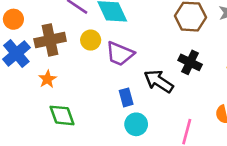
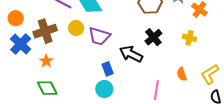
black cross: (190, 62) -> (153, 37), turned 30
green diamond: (62, 115) -> (47, 88), moved
cyan circle: (136, 124) -> (104, 89), moved

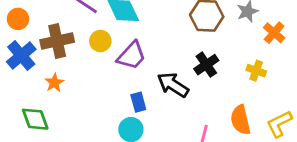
purple trapezoid: (99, 36) -> (132, 56), turned -70
orange semicircle: (182, 74) -> (240, 120), size x1.5
green diamond: (47, 88) -> (35, 119), moved

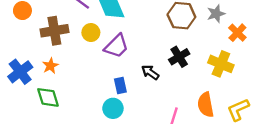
blue cross: (21, 55) -> (20, 72), moved
yellow cross: (256, 71) -> (221, 64), size x1.5
black arrow: (173, 85) -> (150, 72), size x0.7
green diamond: (35, 119) -> (48, 97), moved

